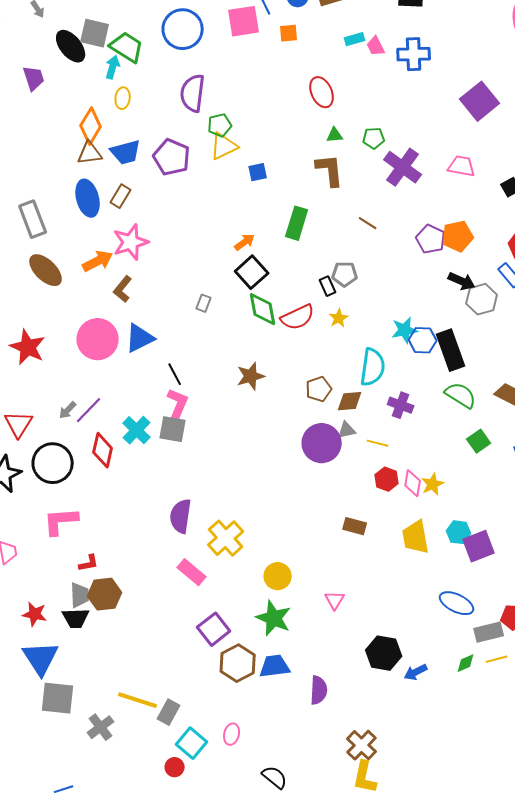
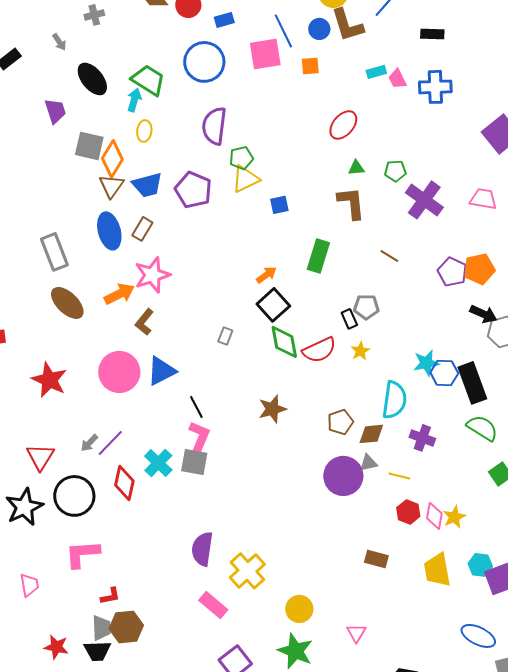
gray square: (95, 33) -> (89, 146), moved
red ellipse: (322, 92) -> (343, 125), turned 64
brown triangle: (90, 153) -> (111, 186), turned -48

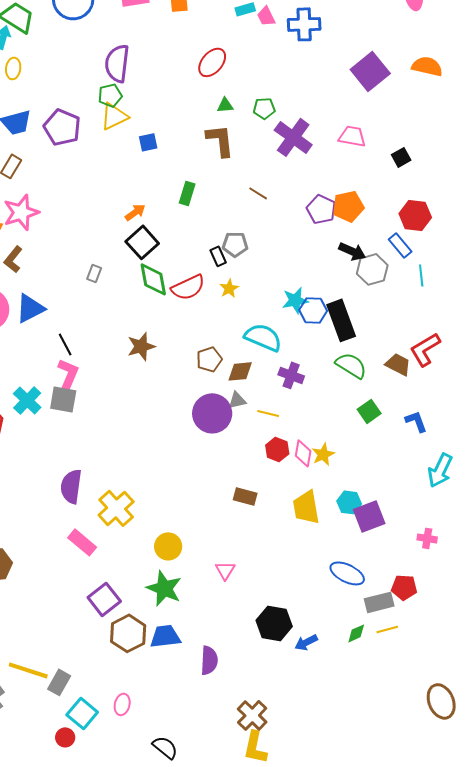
purple semicircle: (214, 126) -> (117, 63), moved
green rectangle: (318, 256) -> (187, 193), size x0.7
cyan semicircle: (394, 400) -> (263, 337), turned -75

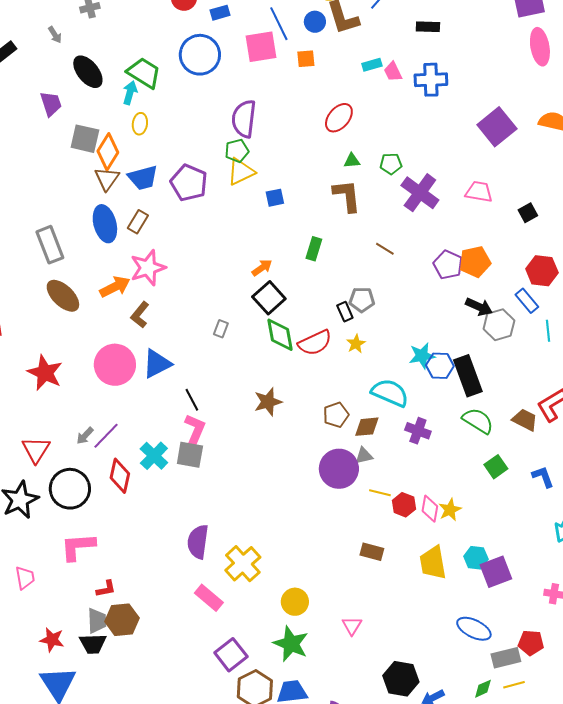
yellow line: (268, 413) -> (380, 493), moved

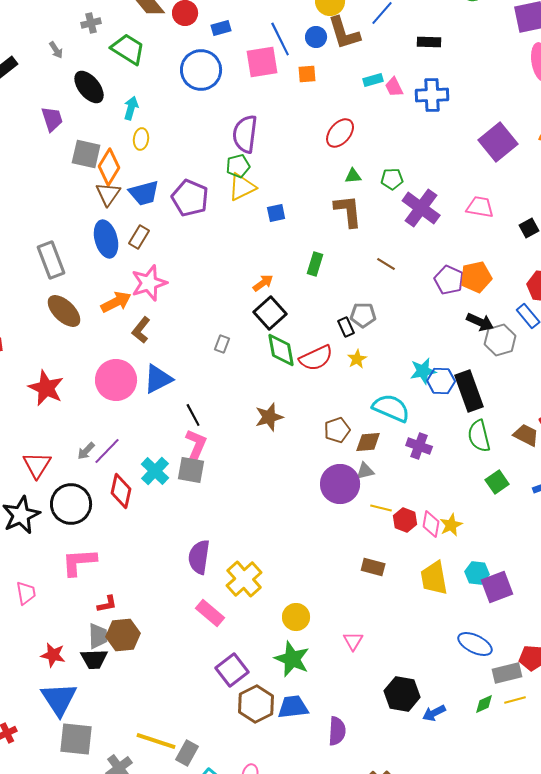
green trapezoid: (144, 73) -> (128, 49), moved
green semicircle: (478, 421) -> (479, 436), turned -136

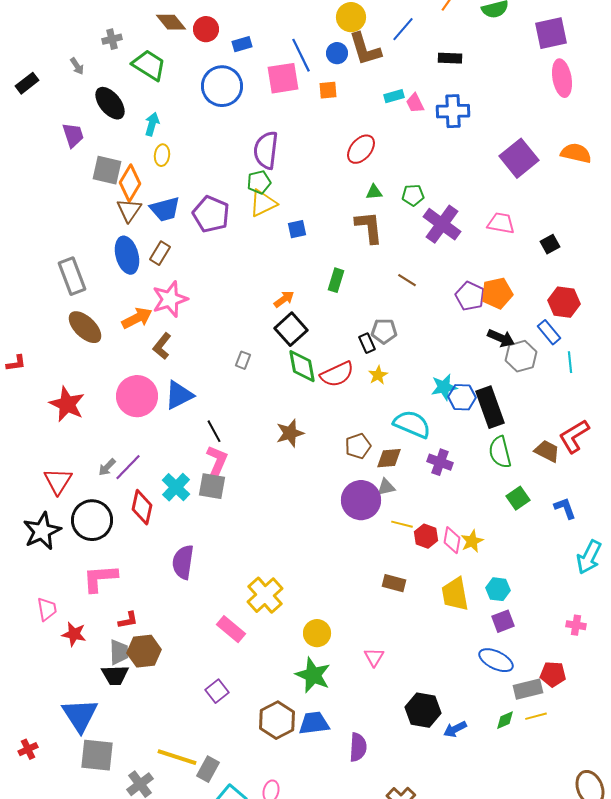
purple semicircle: (199, 557) -> (183, 562), moved
purple square: (497, 587) -> (503, 621), moved, size x0.7
red star: (53, 655) -> (74, 634), moved
purple square: (232, 670) -> (217, 691), moved, size x0.7

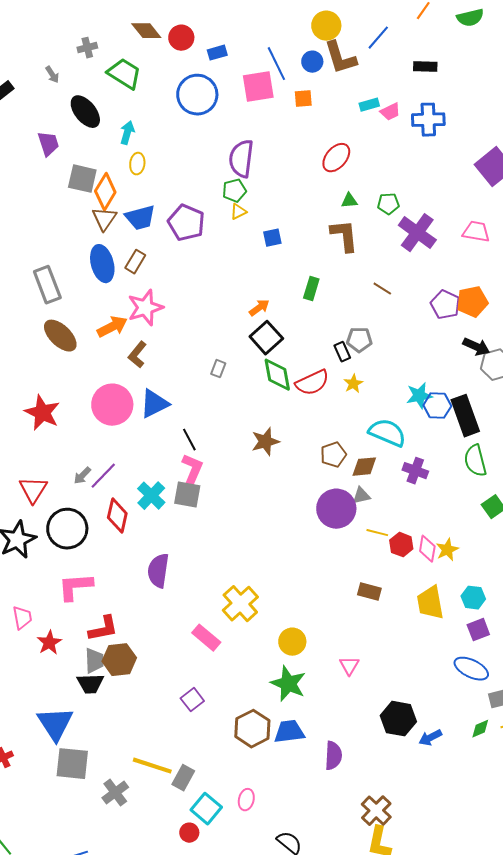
pink trapezoid: (415, 103) -> (390, 112), turned -90
yellow triangle: (263, 203) -> (238, 212), size x0.6
red L-shape: (128, 620) -> (103, 629), size x1.5
red star: (74, 634) -> (49, 643), turned 30

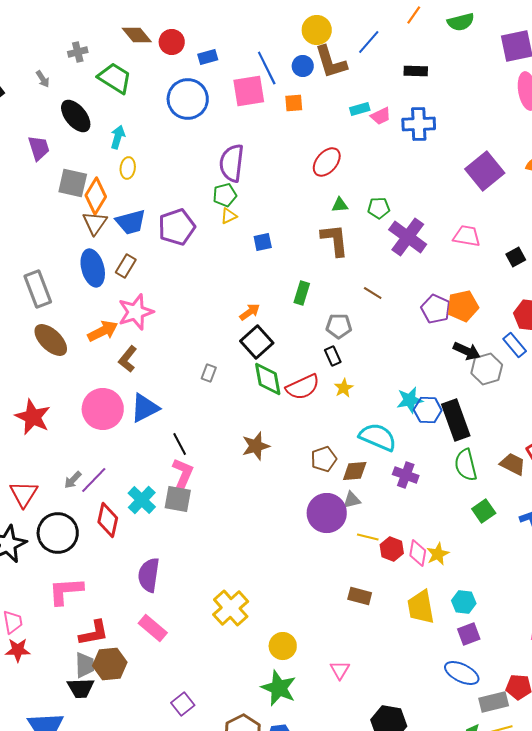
purple pentagon: (186, 223) -> (177, 227), turned 30
gray pentagon: (359, 340) -> (339, 326), moved
pink rectangle: (206, 638) -> (153, 628), moved
red star: (49, 643) -> (18, 650), moved, turned 30

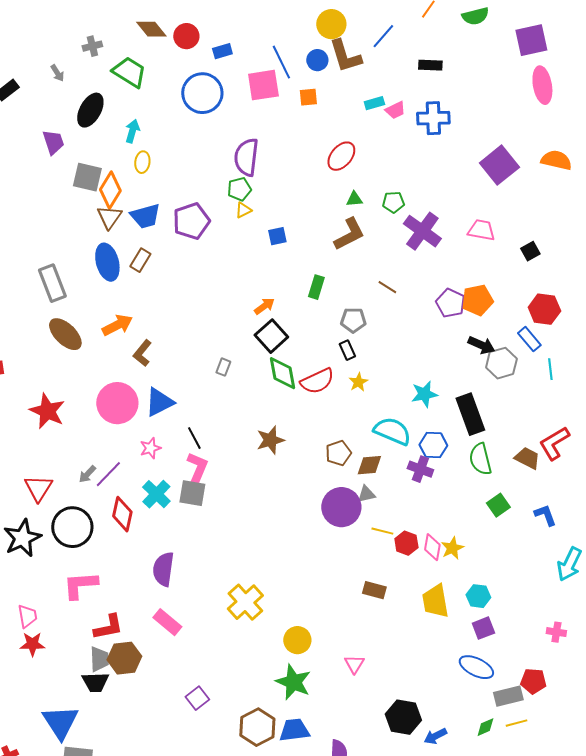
black ellipse: (76, 116) -> (90, 110), turned 68
brown L-shape: (335, 240) -> (349, 234), turned 69
pink star: (136, 312) -> (150, 448), moved, size x0.6
blue hexagon: (428, 410) -> (433, 445), moved

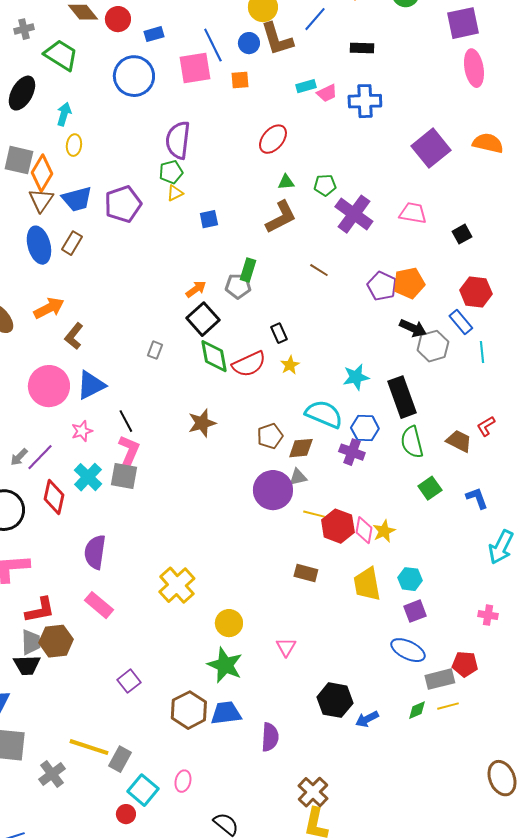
gray pentagon: (353, 320) -> (238, 286), moved
red L-shape: (554, 443) -> (486, 426), size x0.6
red hexagon: (406, 543) -> (338, 526), size x1.4

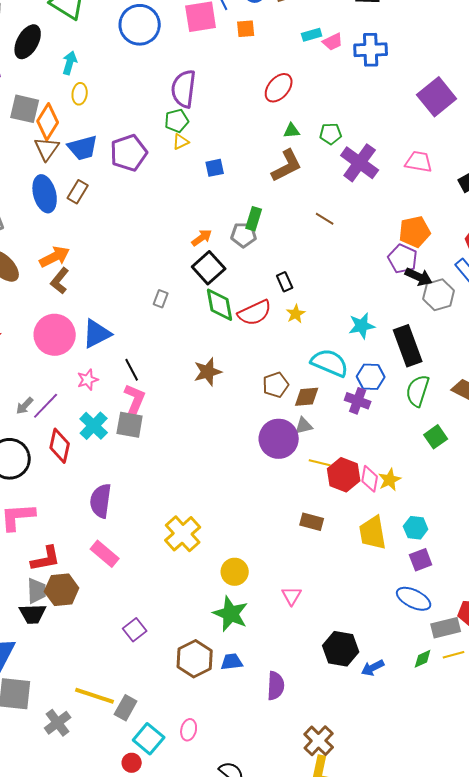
purple pentagon: (382, 286) -> (403, 259), moved
brown L-shape: (74, 336) -> (60, 281), moved
green semicircle: (412, 442) -> (418, 391), turned 32
blue trapezoid: (226, 713) -> (232, 662), size x0.7

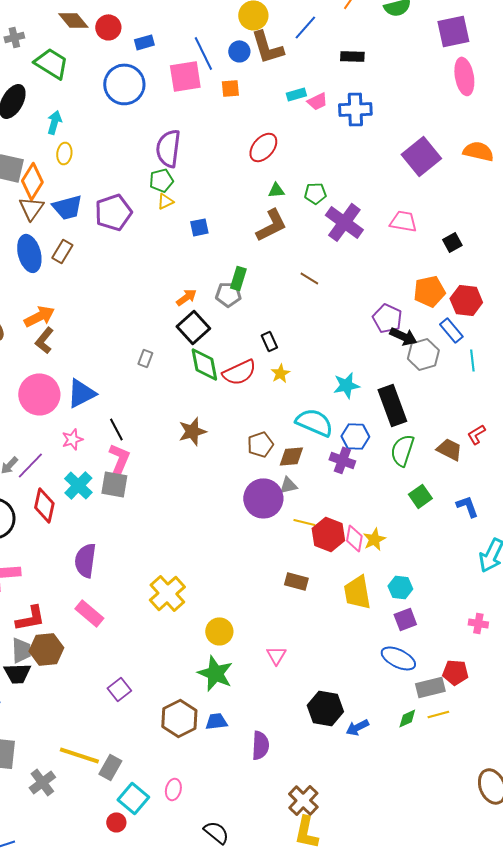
orange pentagon: (415, 232) -> (429, 291), moved

